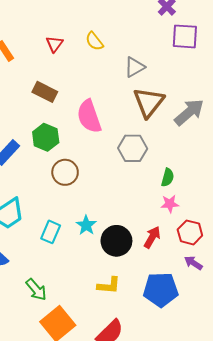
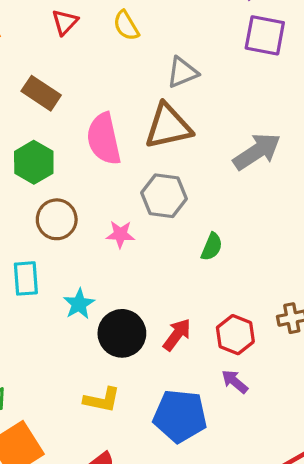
brown triangle: (149, 102) -> (168, 126), moved, turned 32
pink star: (170, 204) -> (120, 234), moved
cyan rectangle: (51, 232) -> (26, 278), moved, turned -35

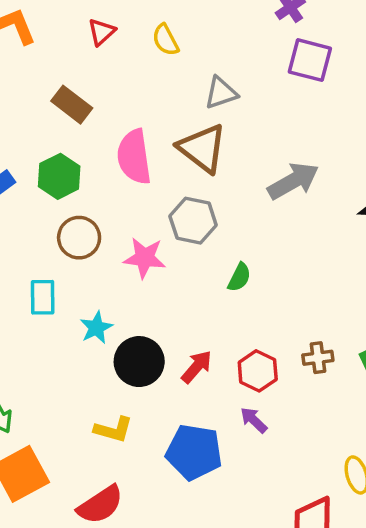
brown triangle: (168, 126) -> (202, 148), turned 46
pink star: (120, 234) -> (145, 258), size x1.4

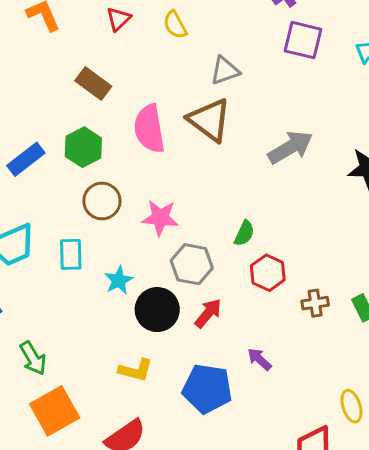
gray hexagon: (193, 221) -> (192, 264), moved
red hexagon: (258, 371) -> (268, 273), moved

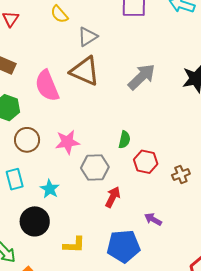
yellow semicircle: (175, 25) -> (59, 14), moved
black circle: (157, 310) -> (35, 221), moved

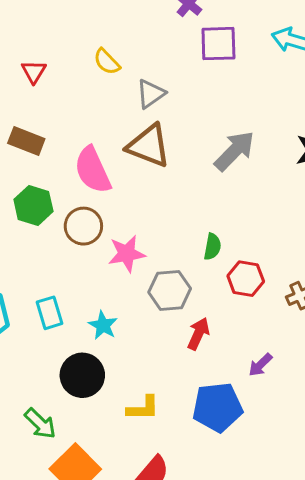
brown circle: (27, 140) -> (83, 226), moved
purple arrow: (153, 219) -> (260, 365), turned -72

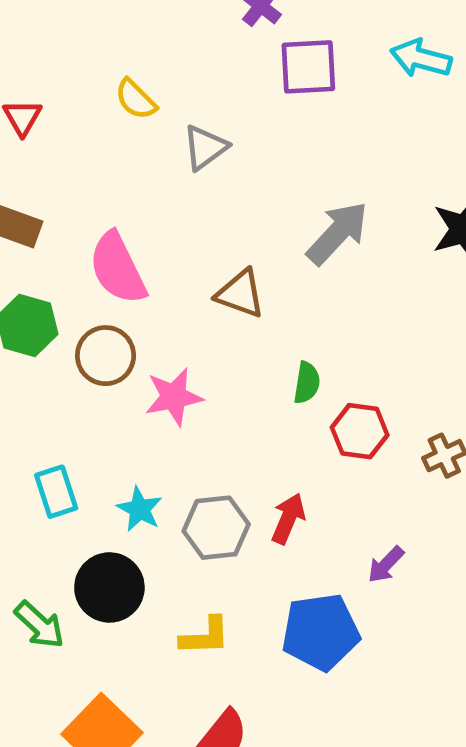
brown triangle: (149, 146) -> (240, 294), moved, size x0.7
gray hexagon: (170, 290) -> (216, 528), moved
green arrow: (40, 424) -> (39, 625), moved

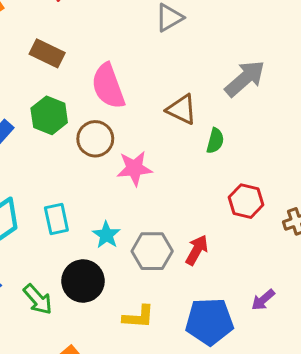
green semicircle: (307, 383) -> (215, 141), moved
purple arrow: (386, 565) -> (263, 300), moved

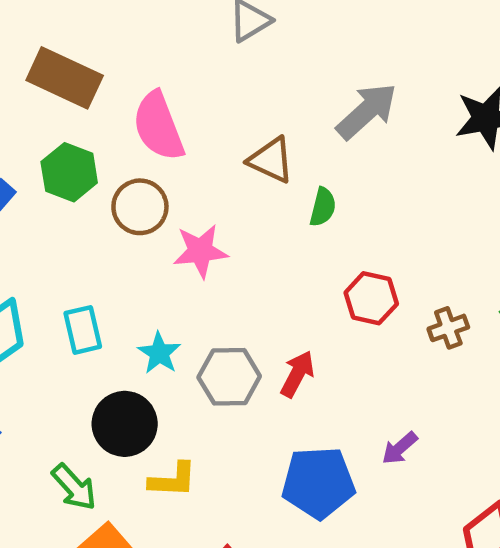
brown rectangle: (47, 53) -> (65, 78), size x1.4
green arrow: (38, 299) -> (74, 487), moved
yellow L-shape: (138, 317) -> (173, 480), moved

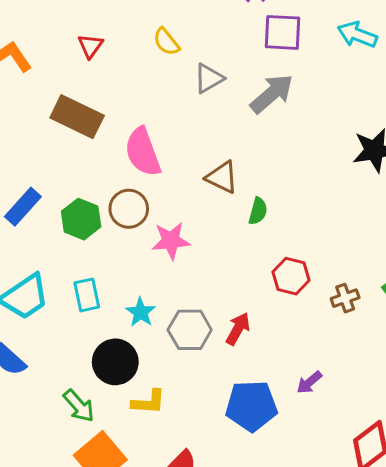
gray arrow: (367, 111) -> (272, 94), moved
green hexagon: (69, 172) -> (81, 219), moved

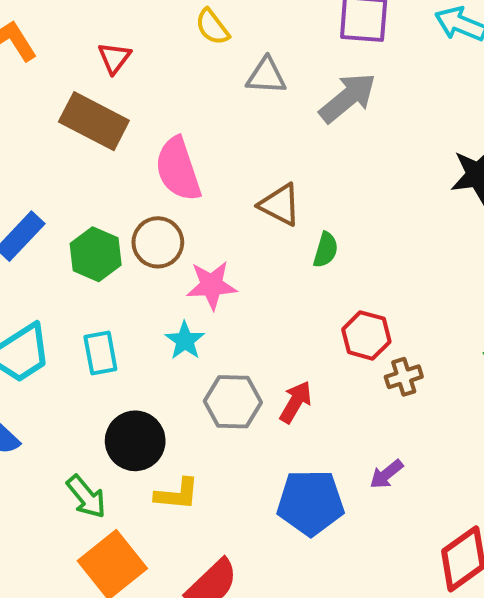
red triangle: (90, 46) -> (114, 58), moved
gray triangle: (209, 78) -> (266, 76), turned 32
brown cross: (345, 298) -> (404, 377), moved
cyan star: (141, 312) -> (185, 341), moved

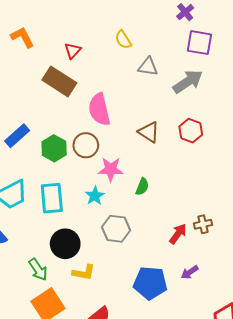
green semicircle: (326, 250) -> (142, 187), moved
red hexagon: (366, 335) -> (191, 131), moved
cyan rectangle: (100, 353) -> (52, 198), size x1.4
red arrow: (296, 402) -> (178, 234), moved

